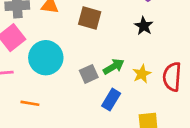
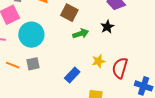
green arrow: (114, 67) -> (81, 34), moved
gray square: (89, 74) -> (33, 64), moved

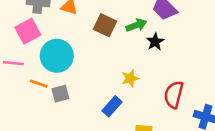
green arrow: (81, 34) -> (136, 25), moved
yellow star: (98, 61) -> (130, 78), moved
orange line: (13, 65) -> (39, 84), moved

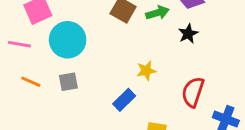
black star: (155, 42) -> (188, 34), moved
orange line: (39, 84) -> (31, 82), moved

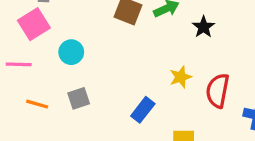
cyan circle: (68, 40) -> (71, 52), size x0.6
yellow star: (146, 71) -> (181, 77), moved

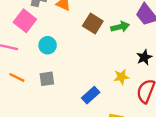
pink square: (34, 24) -> (25, 21), turned -30
black star: (203, 27) -> (144, 57), moved

